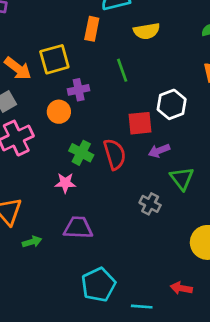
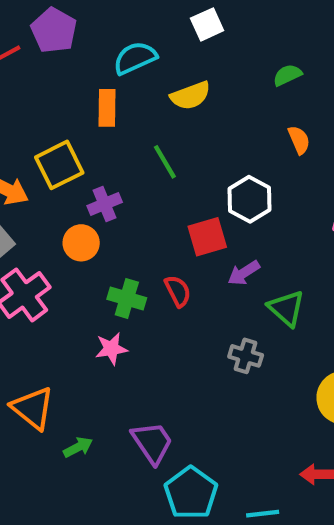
red semicircle: (115, 154) -> (178, 291), size x0.7
purple trapezoid: (78, 228) -> (152, 443), moved, turned 64

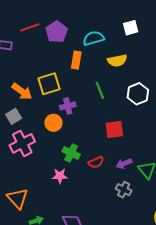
purple pentagon: (54, 30) -> (57, 32), moved
white hexagon: (249, 199) -> (138, 94), moved
purple arrow: (244, 273) -> (124, 164), moved
red semicircle: (178, 291) -> (96, 162), moved, turned 84

